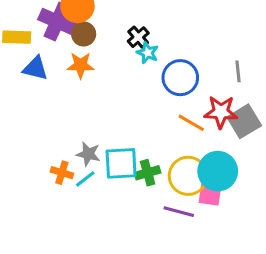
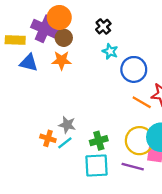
black cross: (138, 37) -> (103, 27), moved
cyan square: (121, 163) -> (97, 165), moved
green cross: (148, 173) -> (99, 141), moved

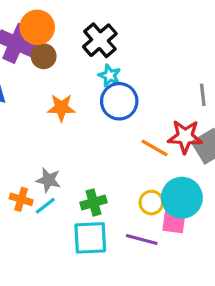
black cross: (103, 27) -> (100, 40), size x1.5
orange star: (62, 60) -> (61, 108), moved
blue circle: (134, 69) -> (119, 101), moved
yellow circle: (139, 141) -> (151, 203), size x0.6

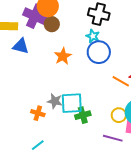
black cross: (100, 40) -> (99, 14), moved, turned -35
orange star: (61, 108) -> (63, 56), turned -30
cyan line: (45, 206) -> (38, 145), moved
cyan square: (90, 238) -> (72, 103), moved

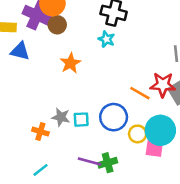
blue circle: (99, 52) -> (114, 117), moved
cyan square: (72, 103) -> (81, 120), size x0.6
green cross: (83, 115) -> (108, 163), moved
purple line: (113, 138) -> (90, 161), moved

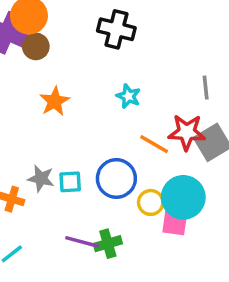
cyan star: (106, 39) -> (128, 96), moved

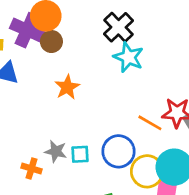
black cross: (116, 29) -> (118, 27), turned 32
cyan star: (128, 96) -> (128, 57), moved, size x1.5
yellow circle: (151, 202) -> (147, 171), size x1.5

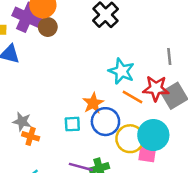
cyan star: (128, 57) -> (121, 71), moved
orange star: (67, 87) -> (93, 103), moved
gray star: (56, 151) -> (22, 122), moved

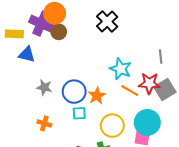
gray star: (22, 122) -> (44, 87), moved
blue circle: (105, 122) -> (74, 92), moved
yellow circle: (130, 139) -> (112, 126), moved

